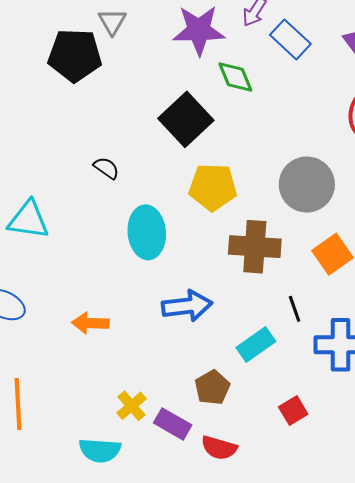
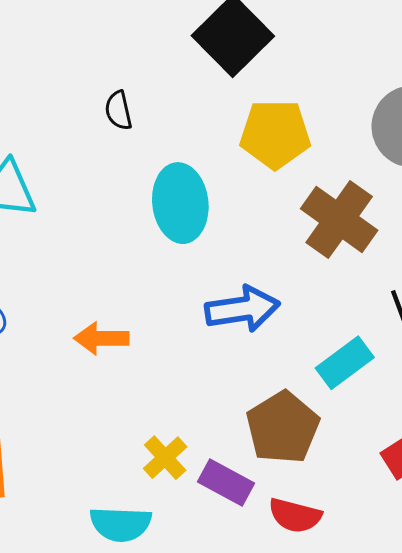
black semicircle: (106, 168) -> (118, 110), turned -136
brown cross: (255, 247) -> (339, 220), turned 33
brown pentagon: (212, 388) -> (283, 428), size x1.4

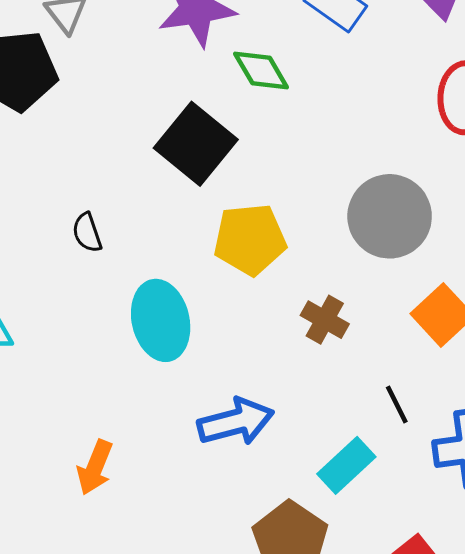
brown cross: (339, 220) -> (325, 320), size x0.6
orange arrow: (101, 338) -> (95, 467), turned -62

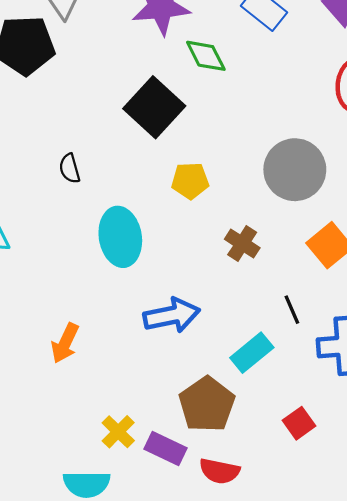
yellow pentagon: (250, 239) -> (190, 181), size x0.7

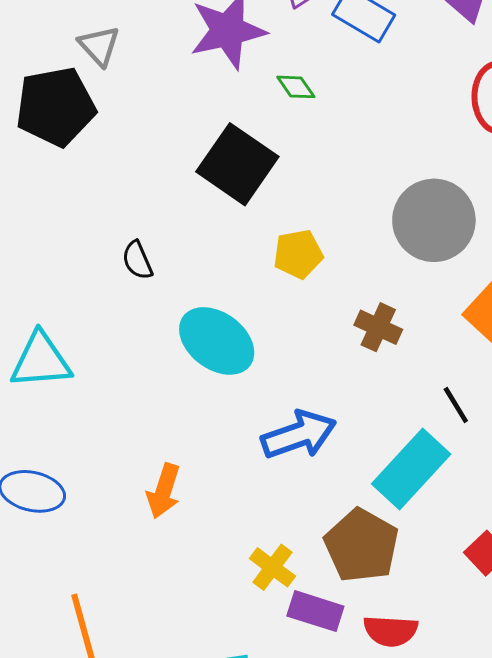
green diamond: (206, 56) -> (296, 87), size x0.7
cyan ellipse: (120, 237) -> (217, 341), turned -36
cyan rectangle: (252, 353) -> (411, 469), size x1.4
yellow cross: (118, 432) -> (272, 567), moved

